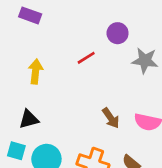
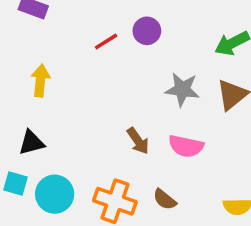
red line: (86, 58) -> (106, 41), moved
gray star: (145, 61) -> (182, 89), moved

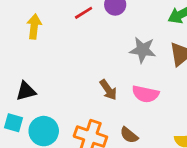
yellow arrow: (40, 81) -> (34, 27), moved

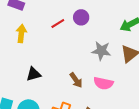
black triangle: (26, 91) -> (33, 74), moved

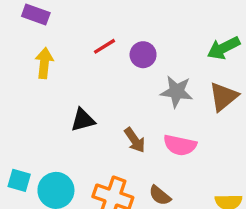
purple circle: (81, 17) -> (143, 55), moved
black triangle: (33, 74) -> (83, 120), moved

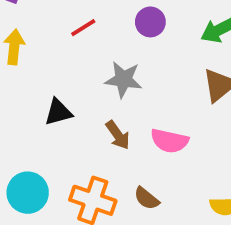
purple circle: (143, 55) -> (150, 22), moved
gray star: (177, 92) -> (124, 79), moved

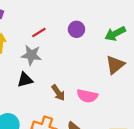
gray star: (124, 79) -> (31, 55), moved

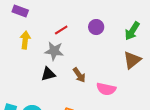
green arrow: (115, 34) -> (132, 31), turned -30
brown arrow: (58, 93) -> (79, 75), moved

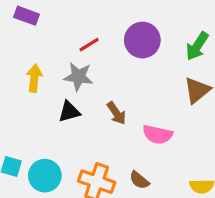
purple circle: (96, 27) -> (142, 40), size x1.5
yellow arrow: (25, 40) -> (34, 78), moved

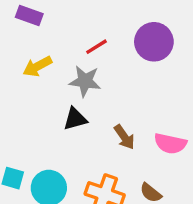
yellow arrow: (34, 78) -> (37, 66), moved, turned -124
brown arrow: (116, 113) -> (124, 137), moved

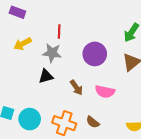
purple circle: (154, 42) -> (95, 54), moved
red line: (96, 47) -> (59, 32), turned -56

